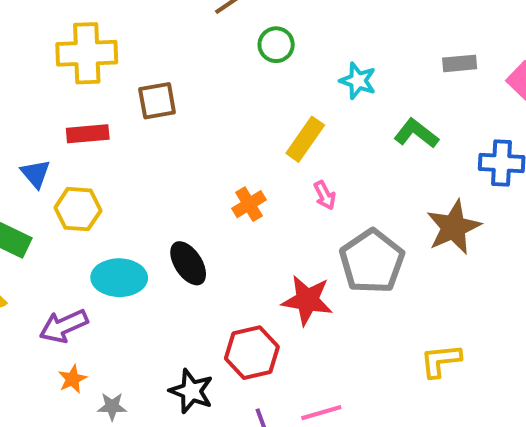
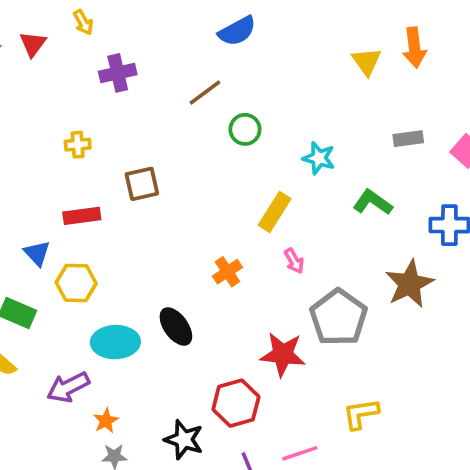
yellow cross: (87, 53) -> (78, 145), size x0.5
yellow L-shape: (441, 361) -> (361, 414), moved
orange star: (72, 379) -> (106, 421), moved

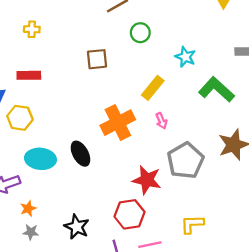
brown square: (142, 184) -> (97, 59), moved
green L-shape: (373, 202) -> (216, 89), size x1.4
orange cross: (227, 272) -> (118, 123), size x1.8
red hexagon: (236, 403) -> (130, 214), moved

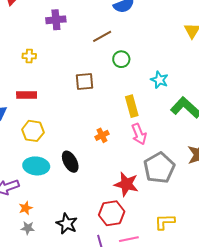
yellow rectangle: (153, 88) -> (132, 106), turned -55
yellow hexagon: (20, 118) -> (33, 131), moved
pink arrow: (161, 121) -> (139, 134), size x1.5
orange cross: (118, 123) -> (102, 135), size x0.5

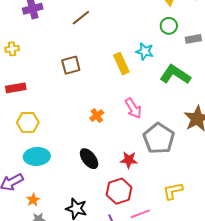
green circle: (121, 59) -> (169, 26), moved
yellow rectangle: (132, 106) -> (121, 64), moved
black ellipse: (70, 162) -> (89, 159), moved
red star: (126, 184) -> (129, 160), size x0.7

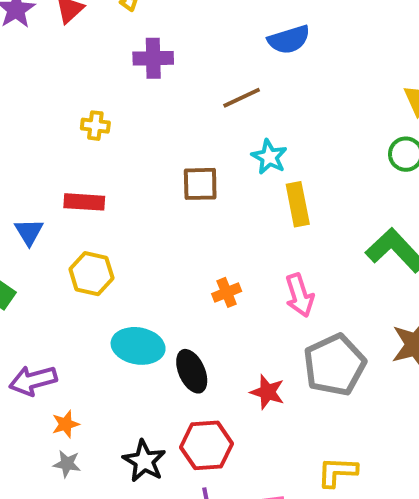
cyan star: (145, 51) -> (269, 157), moved
cyan ellipse: (37, 156) -> (138, 346), moved
red hexagon: (119, 191) -> (207, 445), moved

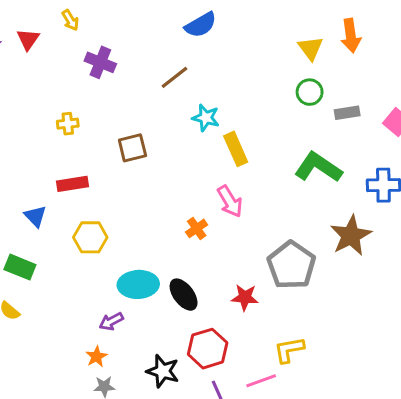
purple cross: (153, 58) -> (100, 62), turned 36
brown square: (200, 184) -> (132, 148), moved
pink arrow: (300, 295) -> (230, 201), moved
purple arrow: (33, 380) -> (111, 321), moved, size x0.7
yellow L-shape: (337, 472) -> (289, 350), moved

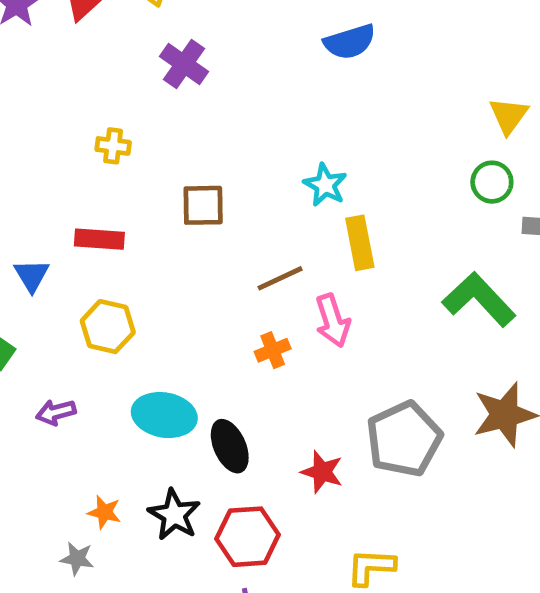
brown line: (175, 77) -> (280, 278), moved
purple arrow: (111, 321) -> (56, 412), moved
orange star: (96, 357) -> (104, 512), moved, turned 30
black star: (163, 371) -> (174, 515), moved

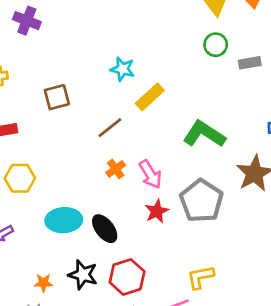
yellow rectangle: (360, 243) -> (150, 97), turned 72
green L-shape: (479, 299) -> (204, 134), moved
pink arrow: (333, 321) -> (150, 174), moved
red star: (322, 472) -> (157, 211), moved, turned -30

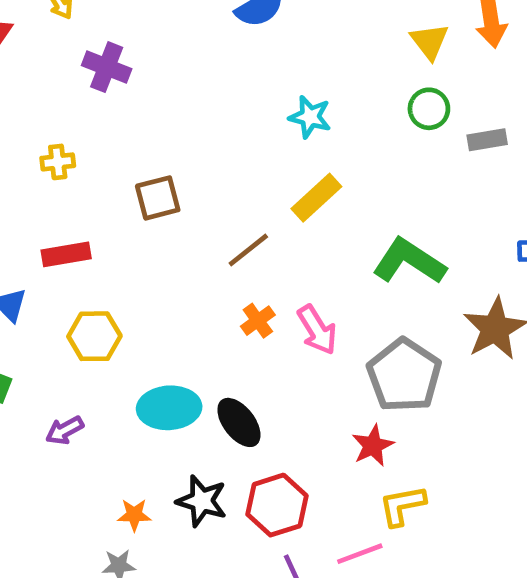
cyan star: (123, 69) -> (310, 117), moved
red star: (157, 211) -> (373, 446), moved

